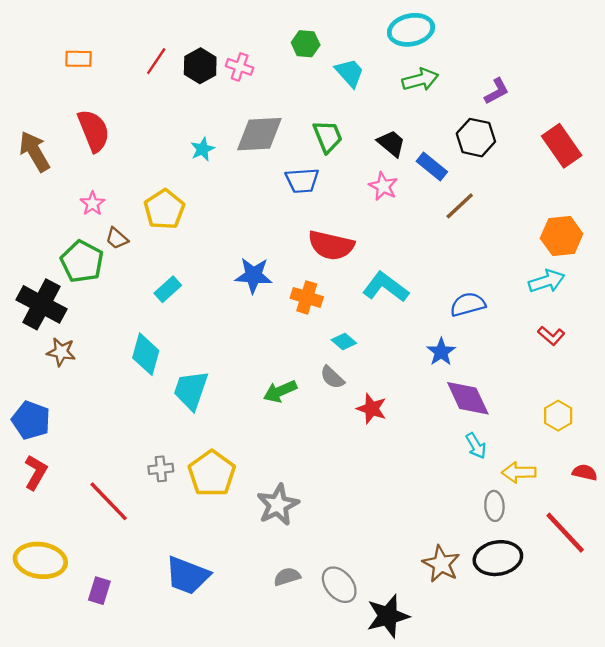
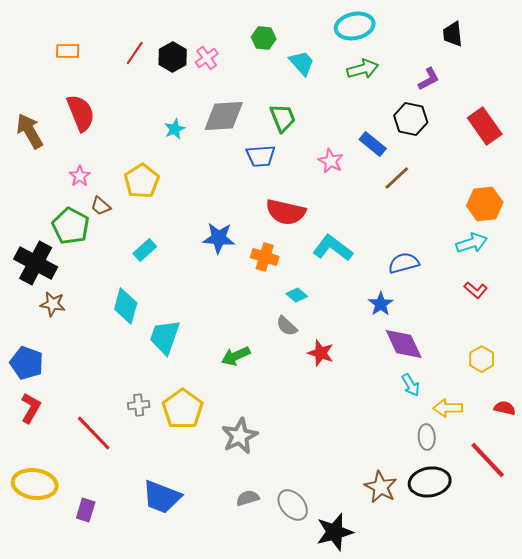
pink cross: (240, 67) -> (207, 58), turned 35
black trapezoid: (391, 143) -> (453, 34), moved, turned -136
green arrow: (280, 391) -> (236, 356), moved

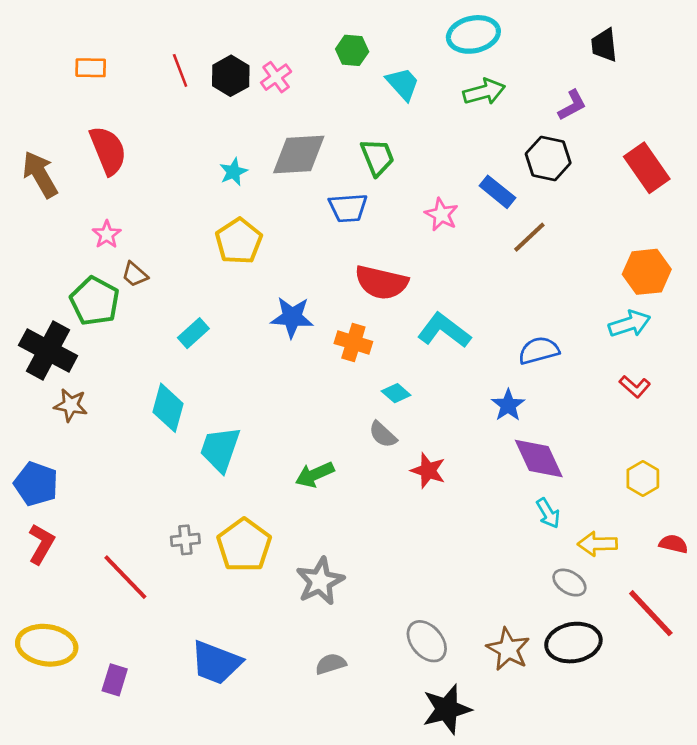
red line: (135, 53) -> (180, 70), turned -55
yellow pentagon: (142, 181) -> (239, 241), moved
gray ellipse: (427, 437) -> (569, 583), turned -55
gray ellipse: (293, 505) -> (427, 641), moved

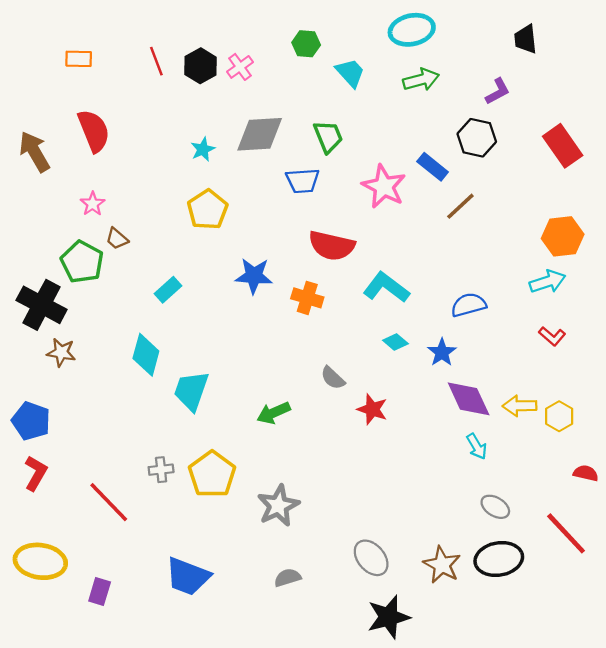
pink star: (441, 214) -> (384, 186), size x1.5
cyan diamond: (396, 393) -> (395, 342), moved
yellow arrow: (597, 544) -> (520, 406), moved

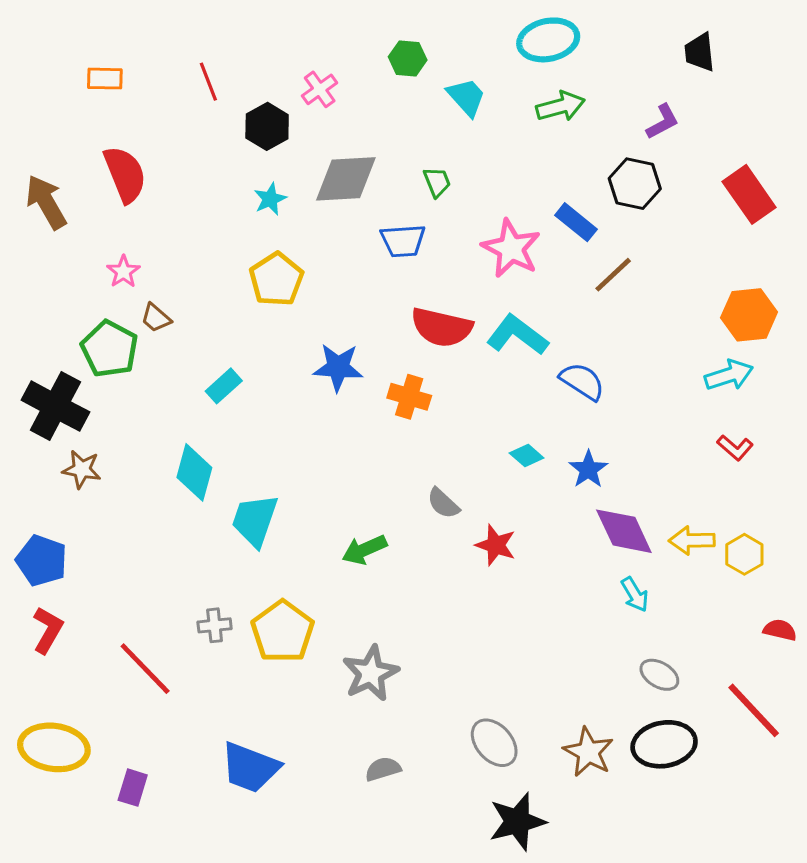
black hexagon: (201, 66) -> (267, 126), moved
green trapezoid: (328, 137) -> (437, 182), size x0.7
cyan L-shape: (386, 287) -> (517, 335), moved
blue semicircle: (469, 305) -> (582, 381), moved, turned 48

